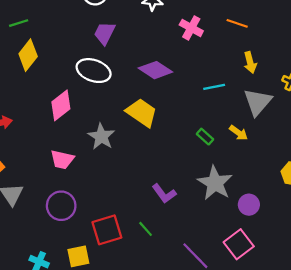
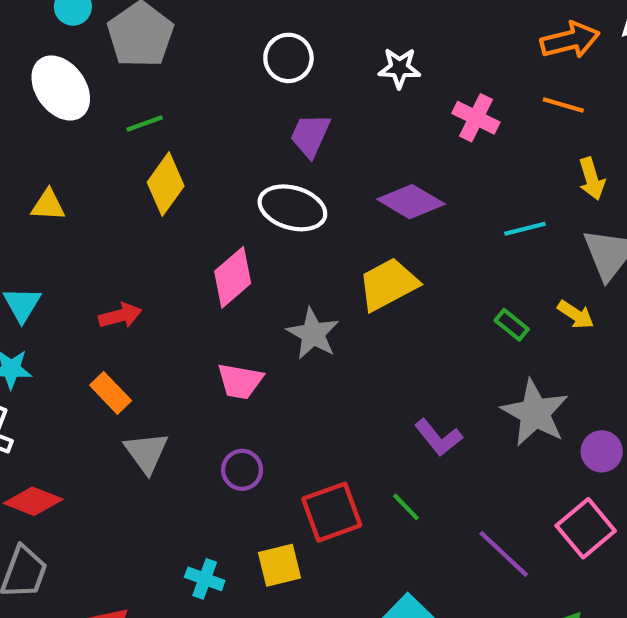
yellow trapezoid: (142, 113) -> (388, 284), turned -60
purple circle: (61, 206) -> (242, 470), size x0.7

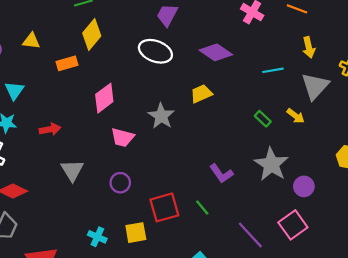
pink diamond: (233, 277) -> (104, 98), moved
yellow trapezoid: (388, 284) -> (201, 94), size x0.7
red arrow: (120, 316) -> (50, 129), moved
orange rectangle: (111, 393) -> (67, 63), moved, turned -66

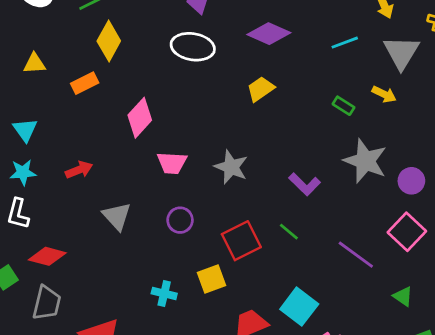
gray star: (161, 116) -> (231, 167), moved

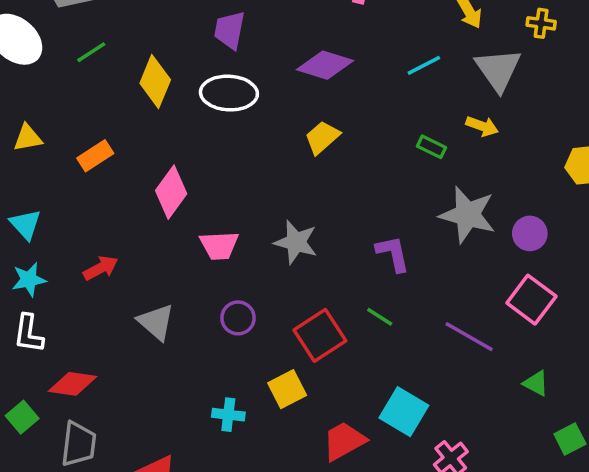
yellow diamond: (109, 41) -> (155, 81), moved
purple L-shape: (305, 184) -> (393, 254), turned -140

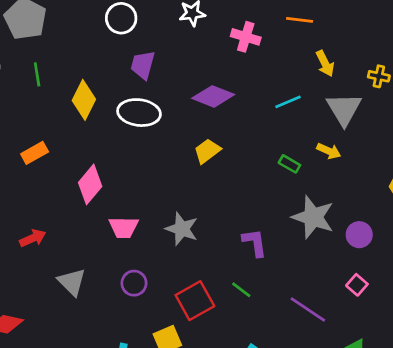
green line: (91, 52) -> (37, 74), turned -70
pink square: (531, 300) -> (357, 285), size x0.6

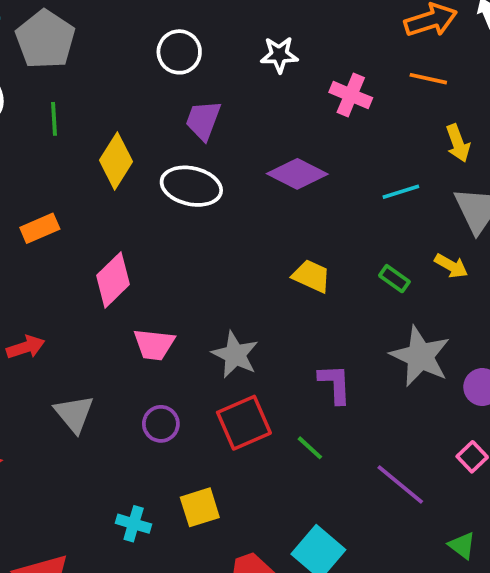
yellow trapezoid: (207, 151) -> (311, 276), moved, turned 56
red square: (195, 301) -> (244, 423), moved

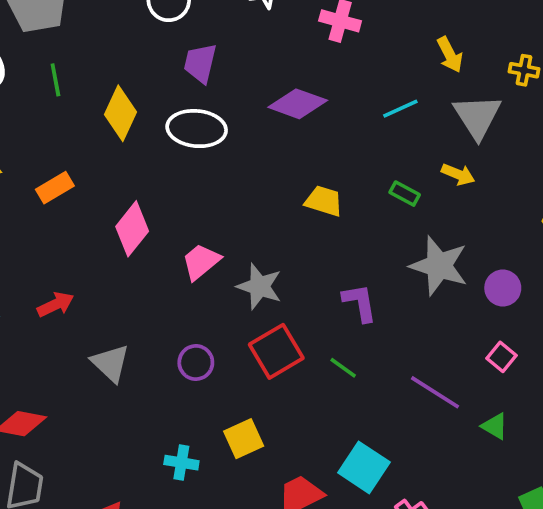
pink trapezoid: (154, 344) -> (201, 262), moved, turned 141
green triangle: (462, 545) -> (495, 426), moved

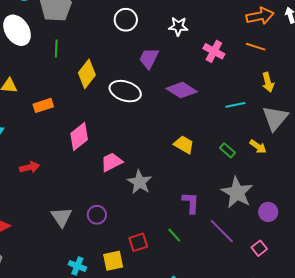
purple trapezoid: (200, 63) -> (149, 58), moved
red square: (276, 351) -> (138, 242), moved, size x0.7
gray triangle: (111, 363) -> (61, 217), moved
purple line: (435, 392) -> (222, 231), moved

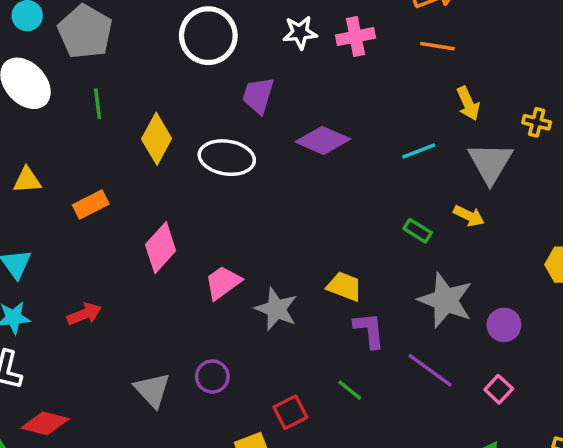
white circle: (126, 20) -> (208, 36), size x1.4
pink cross: (214, 51) -> (356, 37), moved, turned -30
yellow trapezoid: (184, 145) -> (344, 286), moved

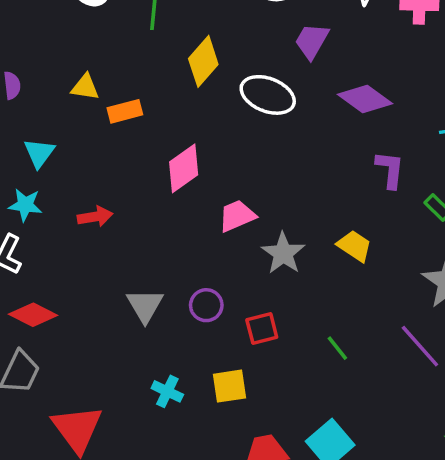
yellow triangle: (27, 180) -> (85, 87), moved
purple L-shape: (369, 330) -> (390, 170), moved
red square: (290, 412) -> (262, 328), moved

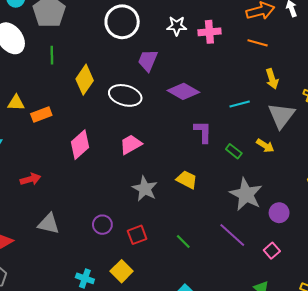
pink trapezoid: (237, 216) -> (131, 144), moved
gray triangle: (145, 305) -> (49, 224), moved, turned -40
yellow square: (229, 386) -> (122, 271), turned -30

